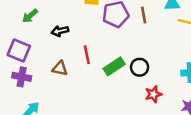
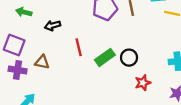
green arrow: (30, 16) -> (24, 12), turned 56
brown triangle: (60, 68) -> (42, 62), moved

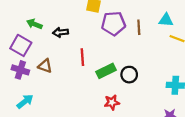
green arrow: (24, 12) -> (34, 24), moved
red star: (143, 83) -> (112, 102), moved

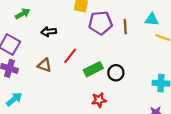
green arrow: (34, 24) -> (23, 14), moved, turned 128
red line: (82, 57) -> (70, 56), turned 42
brown triangle: (45, 66) -> (45, 65), moved

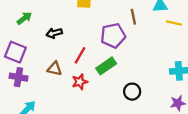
purple pentagon: (100, 23) -> (113, 36), moved
black circle: (116, 73) -> (132, 92), moved
red star: (99, 100) -> (80, 82), moved

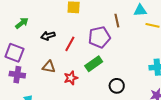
red line: (80, 55) -> (70, 44), moved

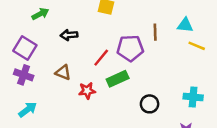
red line: (70, 44) -> (101, 58), moved
black circle: (117, 86) -> (150, 104), moved

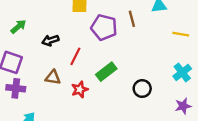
yellow line: (197, 46) -> (181, 34), moved
purple pentagon: (130, 48) -> (104, 27), moved, turned 30
red line: (101, 58) -> (75, 56), moved
cyan cross: (193, 97) -> (182, 72), turned -30

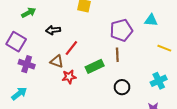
brown line: (132, 19) -> (117, 55), moved
purple pentagon: (104, 27) -> (121, 30), moved, turned 30
brown triangle: (53, 77) -> (57, 61), moved
purple cross: (16, 88) -> (27, 64), moved

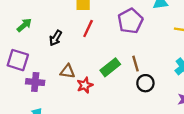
black arrow: (53, 30) -> (56, 38), turned -40
red line: (71, 48) -> (88, 28), moved
brown line: (117, 55) -> (135, 64), moved

